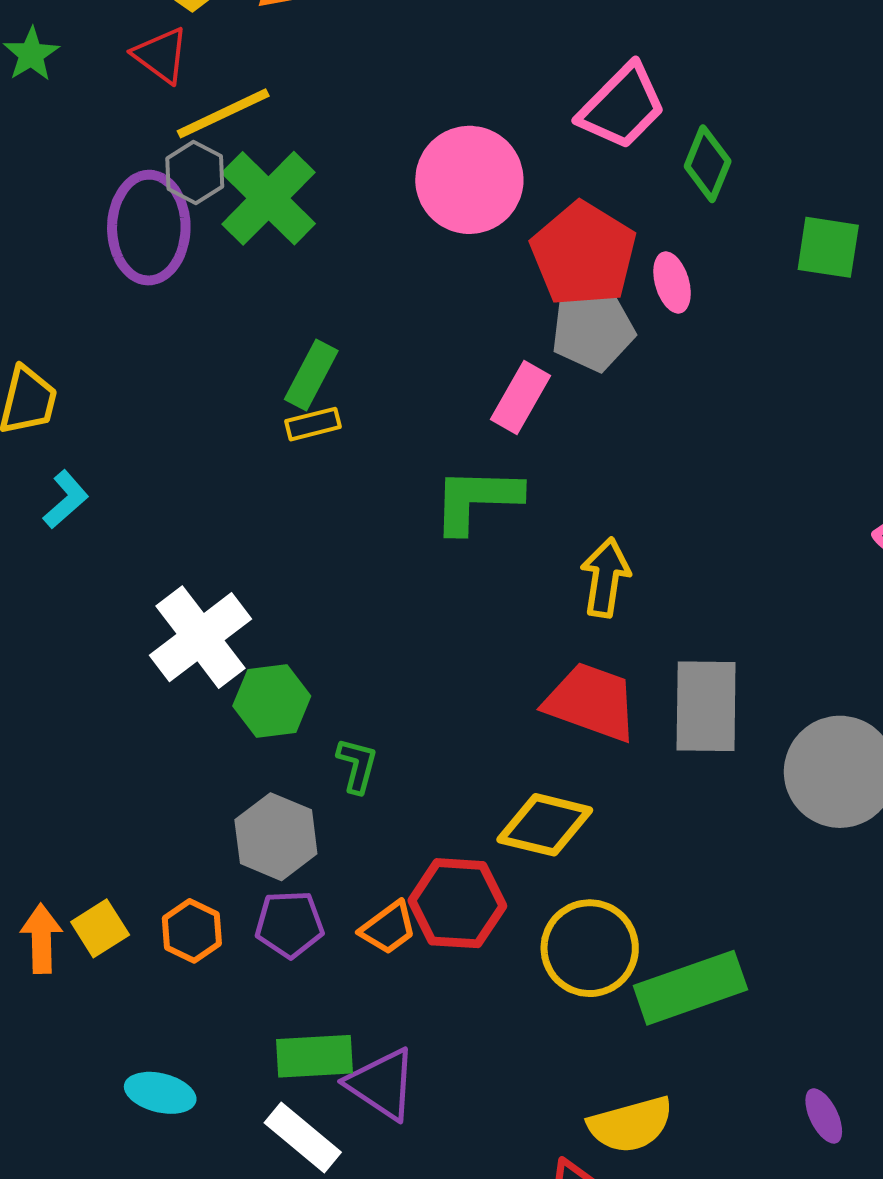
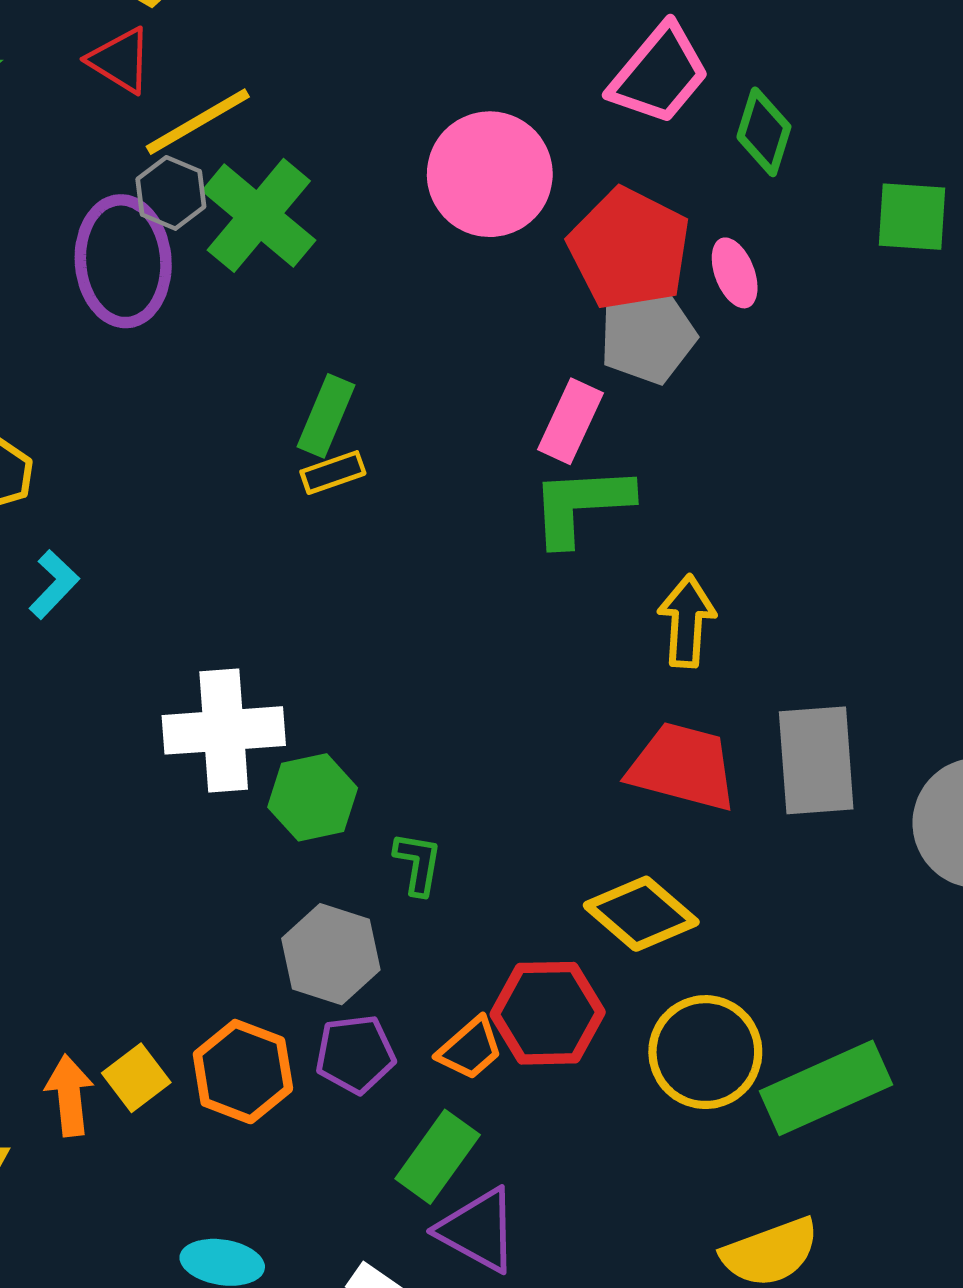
green L-shape: (477, 500) -> (581, 505), moved
white cross: (201, 637) -> (224, 730), turned 38
yellow diamond: (545, 825) -> (641, 914), turned 32
orange hexagon: (192, 931) -> (243, 1072), size x1.4
green rectangle: (315, 1056) -> (438, 1157), moved, turned -46

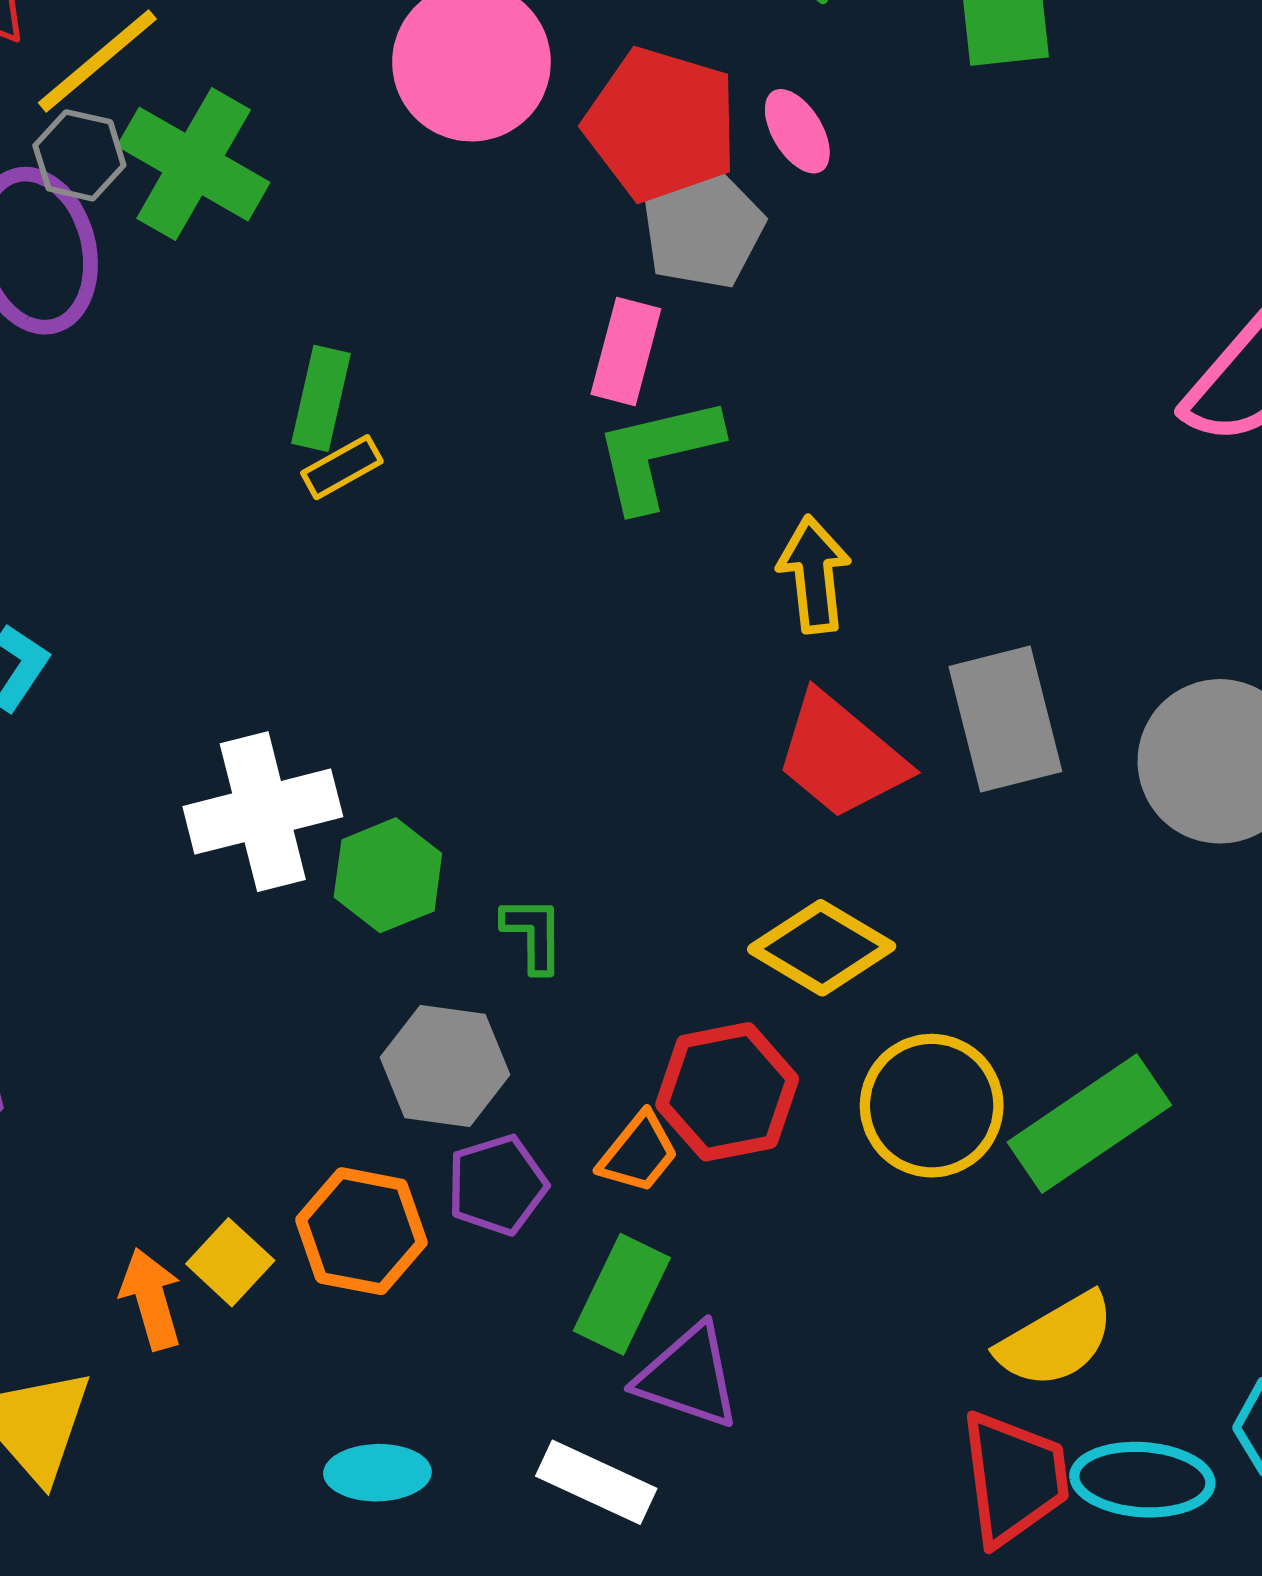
red trapezoid: (683, 767) -> (841, 756), turned -145

